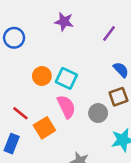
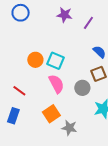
purple star: (64, 22) -> (65, 15), moved
blue circle: (14, 38) -> (21, 13), moved
orange square: (44, 128) -> (51, 114), moved

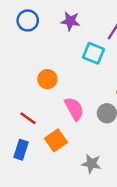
purple star: (65, 15) -> (70, 21), moved
cyan square: (55, 61) -> (93, 53), moved
orange square: (51, 114) -> (56, 140), moved

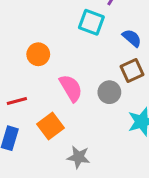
red line: (28, 118) -> (17, 101), turned -48
gray star: (91, 164) -> (79, 157), moved

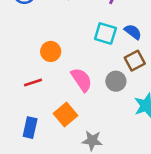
cyan square: (91, 22) -> (105, 34), moved
red line: (17, 101) -> (33, 82), moved

